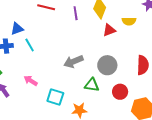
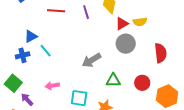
yellow semicircle: (129, 21) -> (140, 22), moved
gray circle: (107, 65) -> (126, 44), moved
pink arrow: (31, 81) -> (52, 86), turned -32

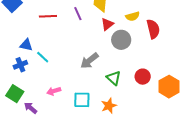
red triangle: (122, 24) -> (107, 24), moved
blue triangle: (31, 36) -> (26, 45), turned 48
red semicircle: (161, 53) -> (153, 29), moved
green triangle: (113, 80) -> (114, 78), turned 49

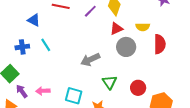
purple line: (78, 14) -> (90, 11), turned 56
blue triangle: (26, 45) -> (34, 20), moved
pink arrow: (54, 91) -> (43, 91), moved

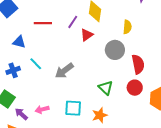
yellow semicircle: (143, 27) -> (127, 27), turned -72
red triangle: (116, 29) -> (87, 35), moved
red semicircle: (160, 44) -> (138, 64), moved
gray arrow: (90, 60) -> (64, 71), moved

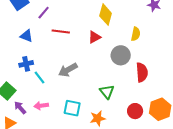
purple line: (73, 22) -> (44, 13), moved
red line: (43, 23) -> (61, 31), moved
cyan line: (36, 64) -> (40, 78), moved
blue cross: (13, 70) -> (26, 64), moved
red circle: (135, 88) -> (135, 111), moved

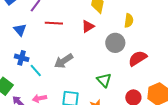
blue triangle: (26, 36) -> (20, 30), turned 32
blue cross: (26, 64) -> (22, 58), turned 32
red semicircle: (142, 72) -> (138, 58), turned -114

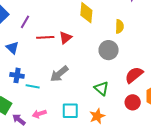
red triangle: (88, 26) -> (65, 38), moved
red semicircle: (138, 58) -> (134, 75), moved
cyan line: (36, 71) -> (33, 86), turned -32

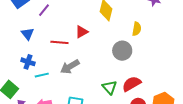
red line: (45, 37) -> (59, 42), moved
red semicircle: (134, 75) -> (132, 84), moved
cyan line: (33, 86) -> (42, 75), turned -32

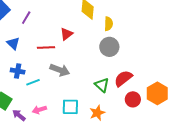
yellow semicircle: (137, 29) -> (109, 24), moved
gray arrow: (70, 67) -> (60, 70), turned -120

